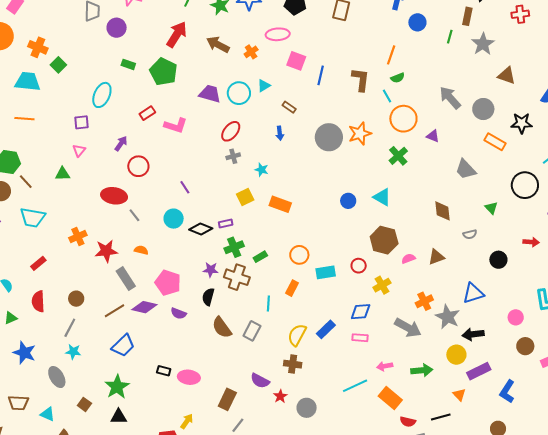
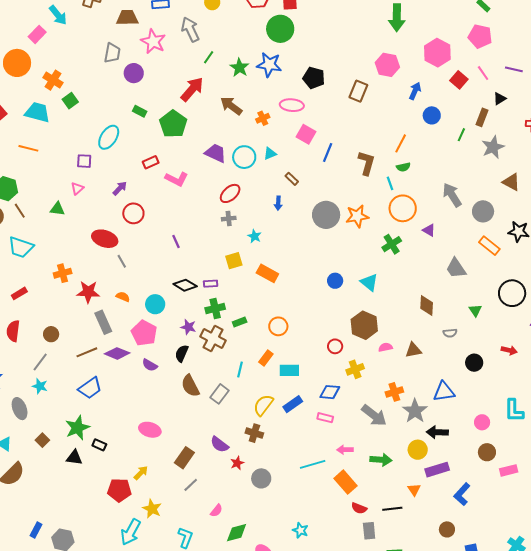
cyan circle: (174, 219) -> (155, 304), moved
cyan rectangle: (326, 272) -> (289, 370), moved
black rectangle: (164, 371) -> (99, 445), moved

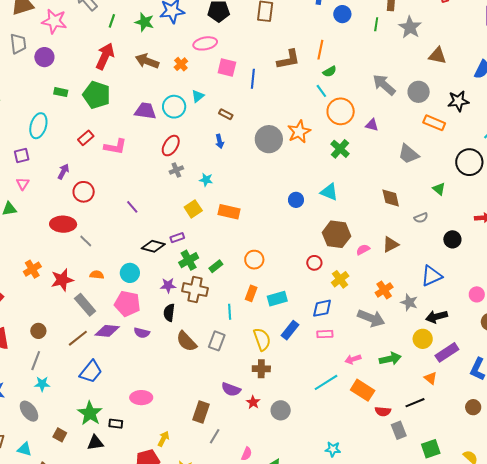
brown L-shape: (367, 163) -> (288, 59), moved, turned 80
yellow semicircle: (263, 405) -> (262, 339), turned 140
gray star: (415, 411) -> (409, 302), size x0.7
pink ellipse: (150, 430) -> (141, 398), moved

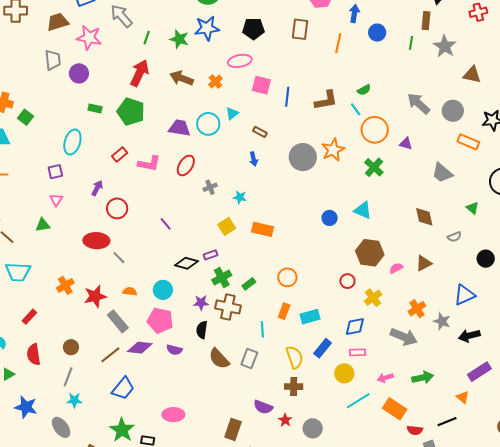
orange line: (320, 50) -> (338, 43), moved
brown L-shape: (288, 59) -> (326, 100), moved
red ellipse: (171, 146) -> (186, 165), moved
yellow circle: (423, 339) -> (344, 373), moved

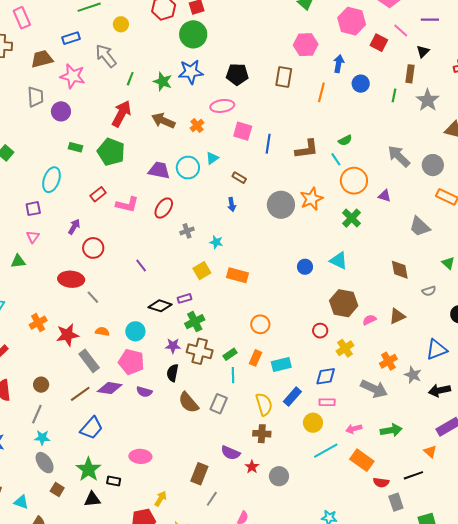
green rectangle: (249, 284) -> (230, 354), moved
gray ellipse: (61, 427) -> (45, 463), moved

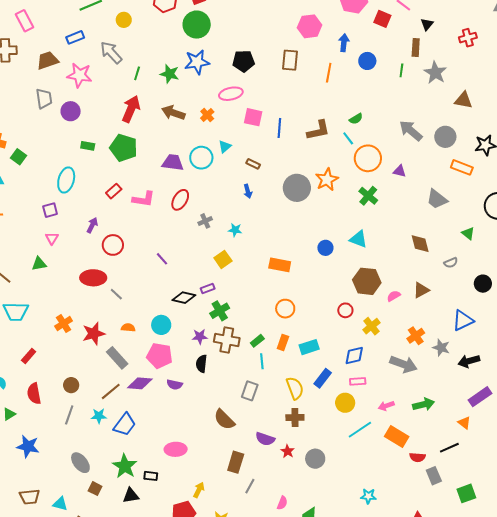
orange rectangle: (237, 275) -> (280, 265), moved
brown semicircle: (188, 403) -> (224, 420), moved
cyan star: (42, 438) -> (99, 416), moved

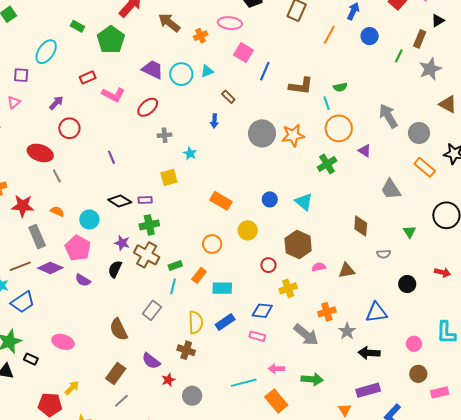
yellow circle: (345, 403) -> (248, 230), moved

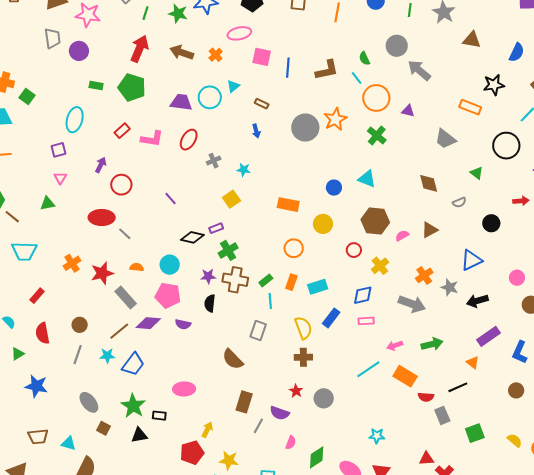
green semicircle: (340, 87) -> (364, 58), turned 96
gray circle: (419, 133) -> (397, 46), moved
purple semicircle: (151, 361) -> (280, 413), moved

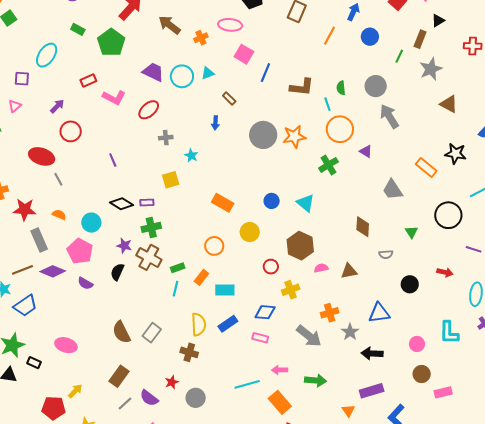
gray rectangle: (258, 330) -> (152, 333), moved

